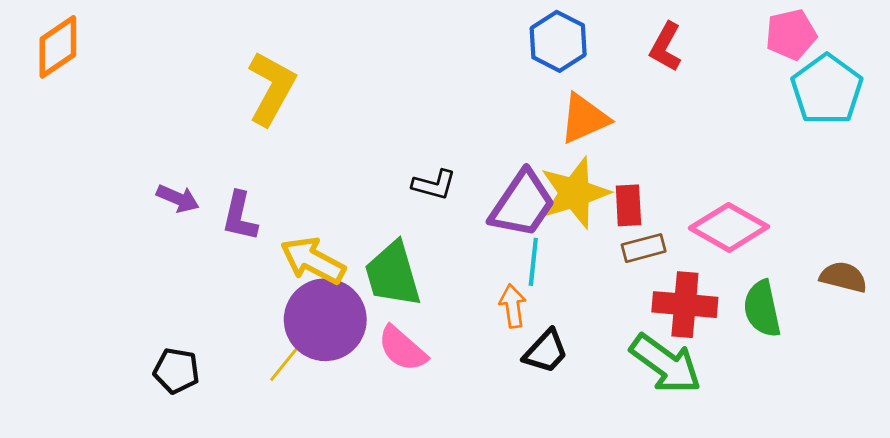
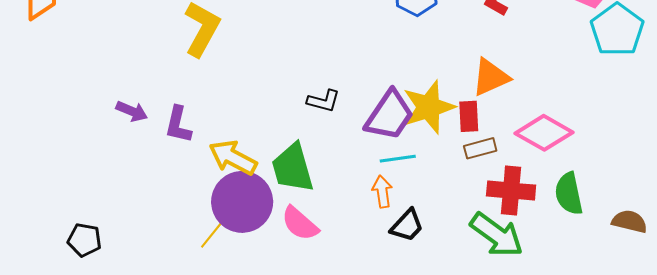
orange triangle: (584, 119) -> (490, 77), moved
cyan line: (533, 262) -> (398, 159), turned 76
brown semicircle: (843, 277) -> (630, 221), moved
black pentagon: (176, 371) -> (84, 240), moved

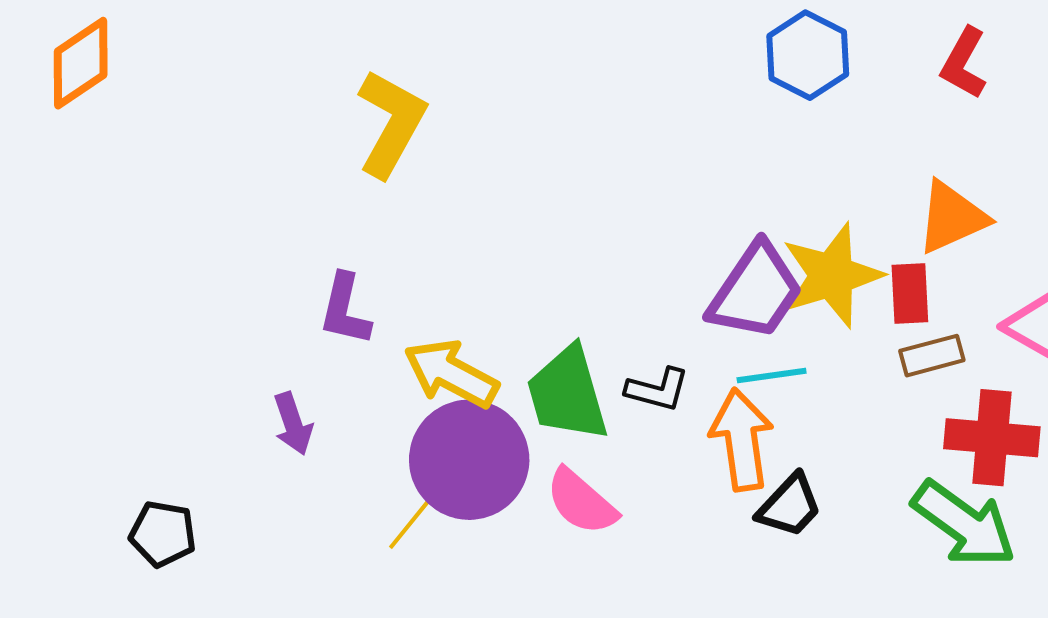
black L-shape: (324, 101) -> (657, 390), moved
purple arrow: (132, 111) -> (293, 424), moved, turned 48
orange arrow: (382, 192) -> (742, 440), size x1.6

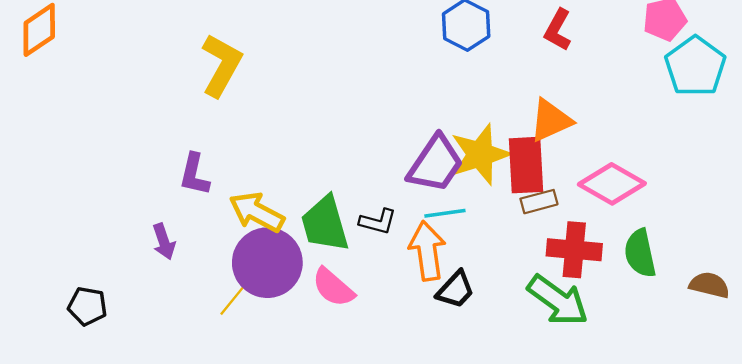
red rectangle: (910, 293) -> (526, 165), size x1.6

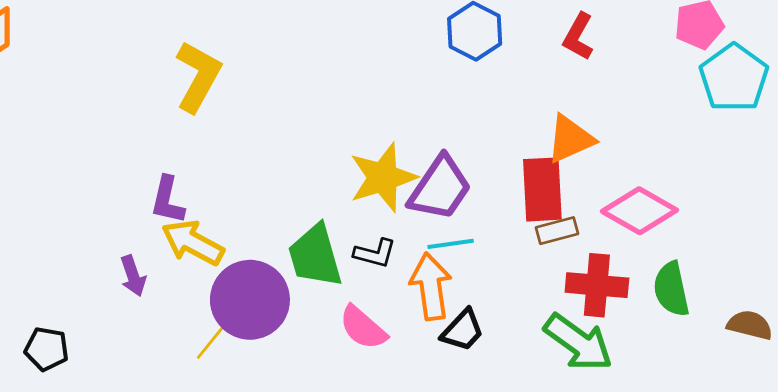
yellow star: (480, 154) -> (383, 177), moved
yellow arrow: (257, 212) -> (193, 243), moved
pink semicircle: (333, 287) -> (363, 328), moved

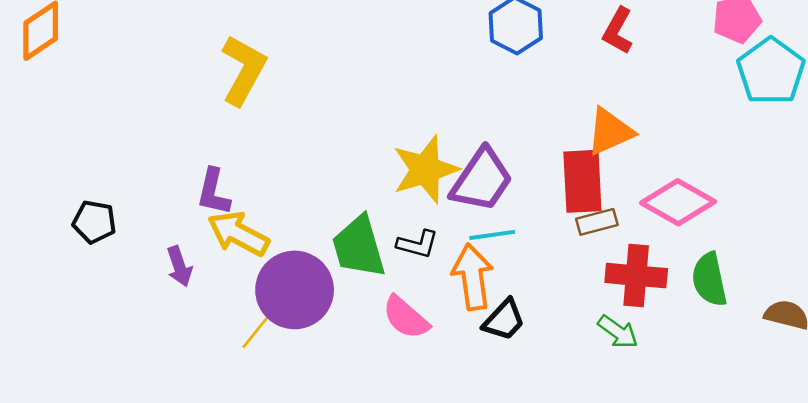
green arrow: (578, 342) -> (618, 332), size x0.6
black pentagon: (47, 349) -> (94, 222), moved

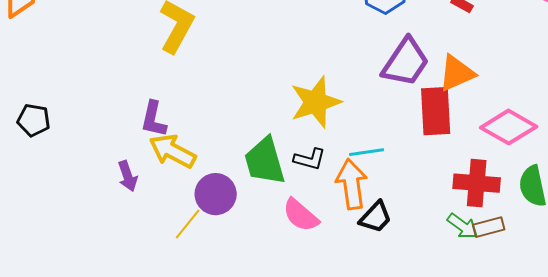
purple trapezoid: (482, 180) -> (406, 62), moved
black pentagon: (94, 222) -> (34, 120), moved
brown rectangle: (597, 222) -> (489, 227), moved
purple circle: (295, 290) -> (216, 194), size x0.7

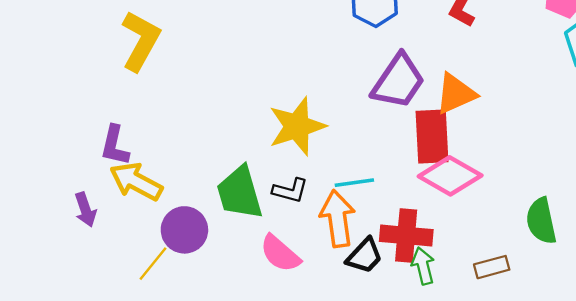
pink diamond: (509, 127) -> (450, 176), moved
red cross: (477, 183) -> (406, 236), moved
green arrow: (463, 226) -> (423, 266), moved, turned -140

